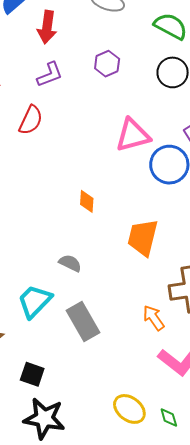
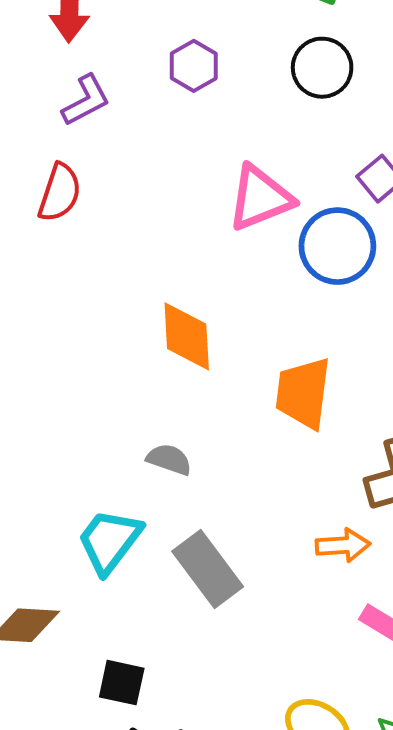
orange diamond: (87, 201) -> (187, 336), size x1.6
orange arrow: (154, 318) -> (343, 545), turned 128

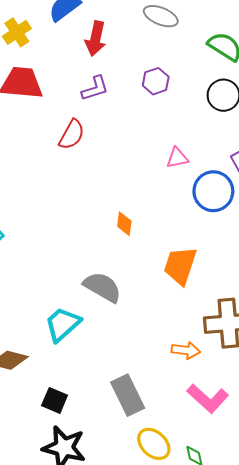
pink triangle: (260, 198) -> (177, 158), size x0.6
orange diamond: (187, 336) -> (124, 224), size x0.6
gray semicircle: (169, 459) -> (102, 287), size x1.6
gray rectangle: (208, 569) -> (128, 395), moved

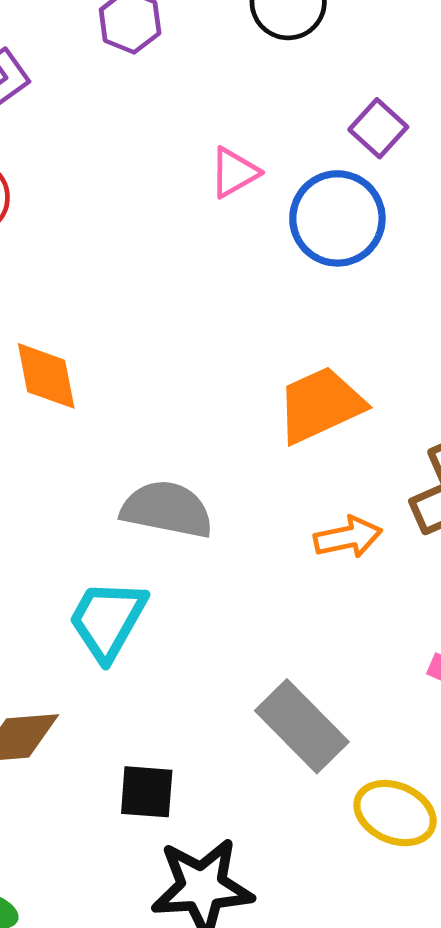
orange diamond: (124, 224) -> (46, 376), moved, size x1.4
orange trapezoid: (180, 266) -> (320, 405), turned 66
orange arrow: (186, 350) -> (348, 537), moved

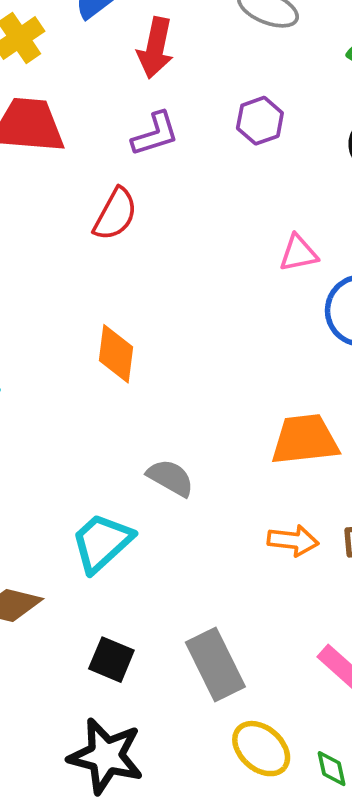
gray semicircle: (167, 509) -> (170, 478), size x0.7
black square: (147, 792) -> (111, 660), moved

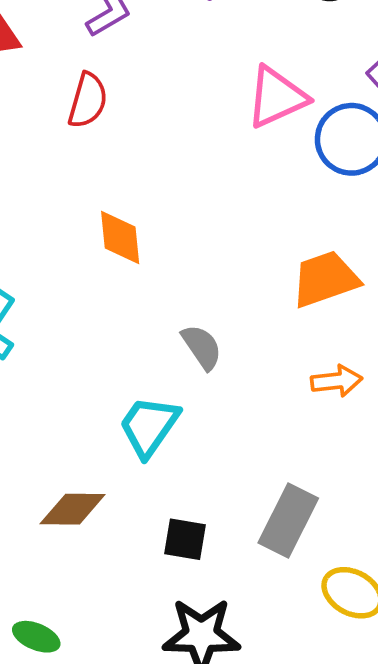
pink triangle: (298, 253) -> (277, 97), size x1.6
gray semicircle: (170, 478) -> (202, 347), turned 39
gray rectangle: (215, 664) -> (288, 520), turned 66

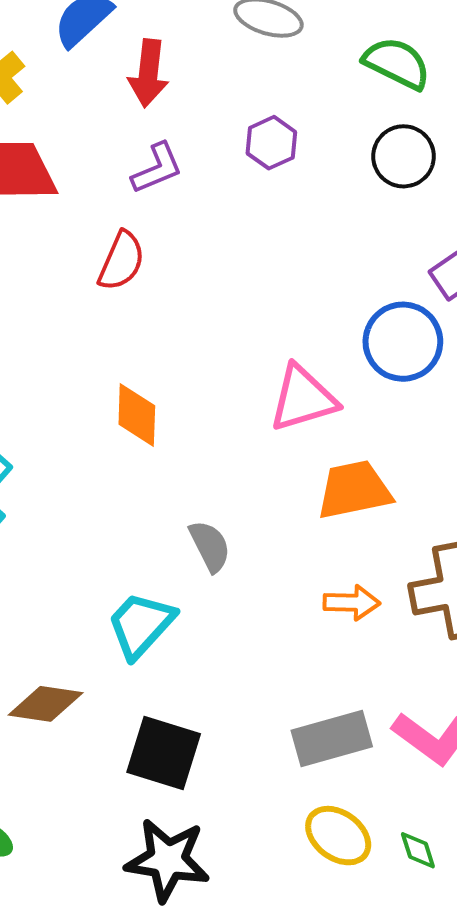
pink triangle: (277, 97) -> (303, 398), moved
gray rectangle: (288, 520) -> (332, 738), moved, turned 40
black square: (185, 539) -> (164, 753), size x1.5

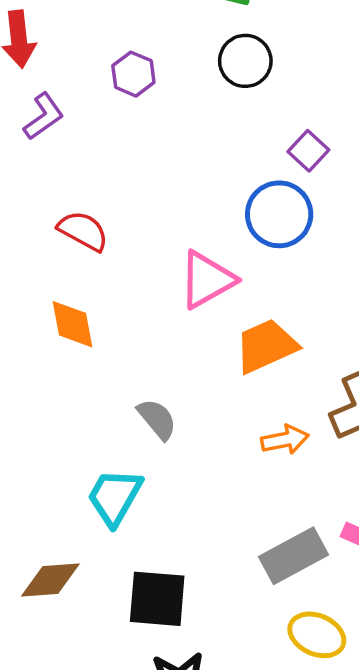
red semicircle: (121, 261) -> (83, 231), moved, turned -72

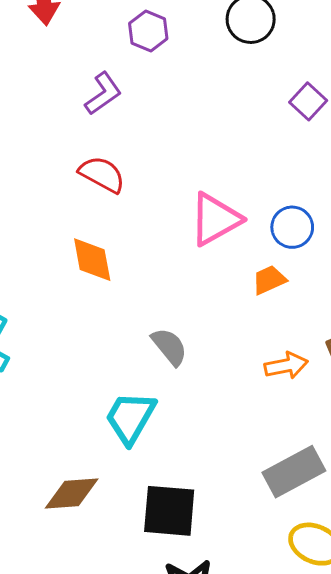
purple L-shape: (44, 116) -> (103, 94), moved
blue circle: (279, 214) -> (292, 227), moved, size x0.7
orange trapezoid: (266, 346) -> (269, 280), size x0.6

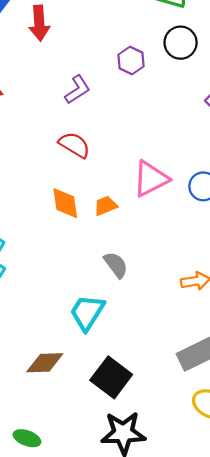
purple hexagon: (148, 31) -> (131, 60), moved
orange trapezoid: (269, 280) -> (105, 206), moved
black square: (169, 511) -> (111, 377), turned 30

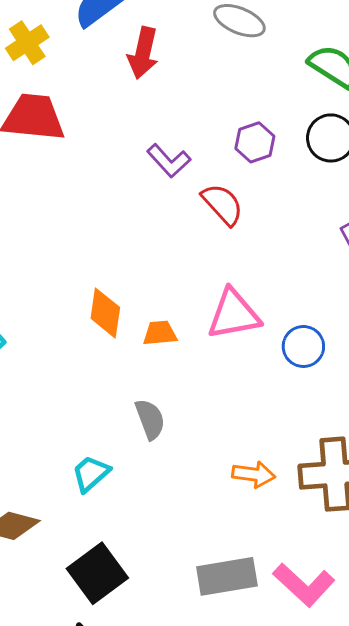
purple L-shape: (77, 90) -> (169, 161), turned 64
red semicircle: (74, 145) -> (222, 204), moved
cyan trapezoid: (87, 312) -> (91, 473), size x0.7

